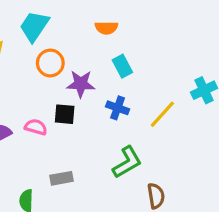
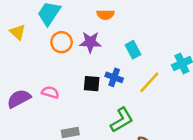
cyan rectangle: (122, 66) -> (133, 50), moved
purple star: (81, 84) -> (90, 42), moved
black square: (65, 114) -> (92, 84), moved

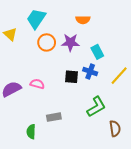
cyan rectangle: (133, 50) -> (97, 52), moved

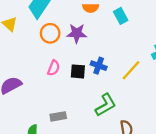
cyan rectangle: (97, 52) -> (121, 16), moved
pink semicircle: (37, 84) -> (54, 68), moved, turned 96

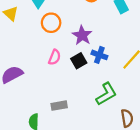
purple star: (77, 33) -> (82, 35), moved, turned 30
black square: (78, 71) -> (79, 61), turned -35

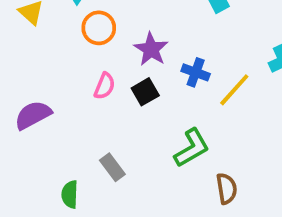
blue cross: (99, 55) -> (196, 72), moved
gray rectangle: (59, 106) -> (112, 167), turned 63

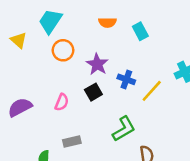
pink semicircle: (105, 86) -> (62, 102), moved
gray rectangle: (112, 167) -> (72, 142), turned -66

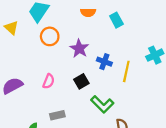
yellow line: (152, 91) -> (126, 71), turned -30
black square: (93, 92) -> (81, 81), moved
green L-shape: (124, 129) -> (102, 104), turned 75

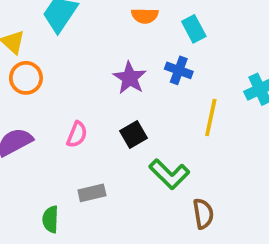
orange circle: (50, 36) -> (26, 78), moved
blue cross: (104, 62) -> (179, 70), moved

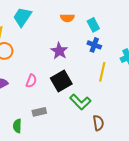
blue cross: (179, 70) -> (94, 45), moved
black square: (133, 134) -> (61, 81), size x1.5

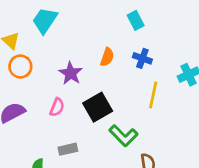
orange semicircle: (67, 18) -> (107, 57), moved, turned -72
cyan rectangle: (93, 25) -> (136, 20), moved
purple star: (59, 51) -> (71, 73), moved

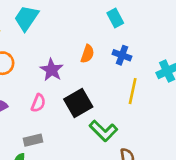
gray rectangle: (68, 149) -> (33, 140), moved

